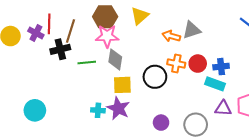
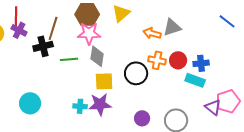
red line: (49, 24) -> (16, 16), moved
purple star: (118, 108) -> (100, 104), turned -30
purple triangle: (223, 108) -> (213, 107), moved, turned 36
cyan circle: (35, 110) -> (30, 103), moved

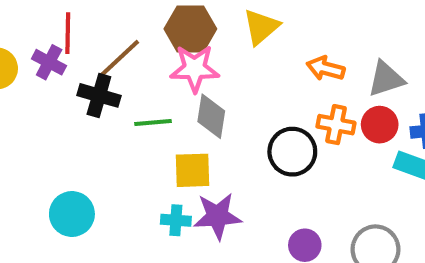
red line: (16, 16) -> (68, 33), moved
gray triangle: (172, 27) -> (386, 79), moved
brown line: (53, 28) -> (120, 58), turned 30
black cross: (43, 46) -> (99, 95), turned 30
yellow square: (104, 81) -> (193, 170), moved

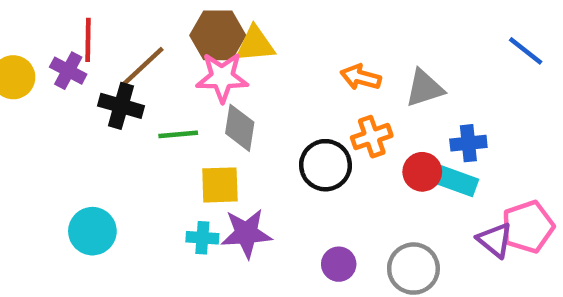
yellow triangle: (261, 27) -> (255, 44), moved, turned 36
orange cross: (336, 125) -> (372, 137), turned -30
red circle: (380, 125) -> (422, 172), moved

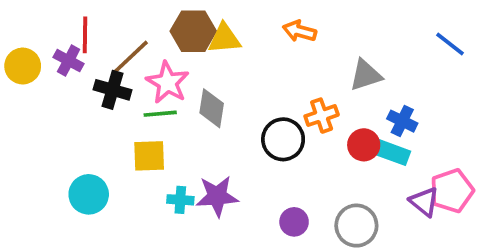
pink star: (222, 77) -> (168, 83), moved, turned 30
orange arrow: (361, 77) -> (300, 31), moved
blue cross: (468, 143) -> (402, 121), turned 32
yellow square: (220, 185) -> (149, 156), moved

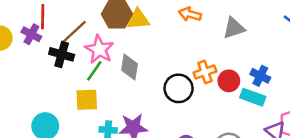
gray triangle: (366, 75) -> (234, 28), moved
green line: (160, 114) -> (94, 71), turned -50
red circle: (364, 145) -> (229, 81), moved

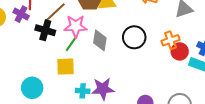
pink star: (99, 49) -> (76, 26), turned -30
orange cross: (205, 72) -> (171, 40), moved
black circle: (179, 88) -> (134, 37), moved

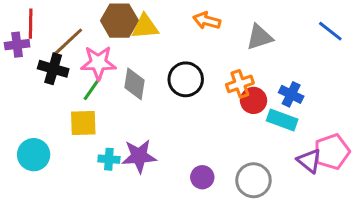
purple cross: (21, 14) -> (17, 45), turned -35

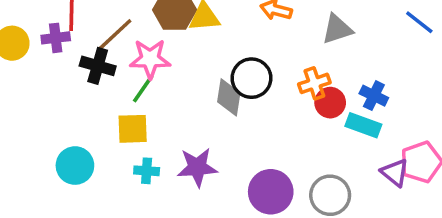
gray diamond: (135, 84) -> (229, 97), moved
cyan cross: (109, 159) -> (147, 171), moved
purple circle: (202, 177) -> (271, 192), size x1.6

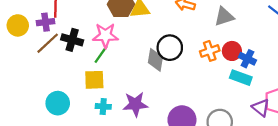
brown line: (115, 34) -> (48, 43), moved
red circle: (330, 103) -> (232, 51), moved

